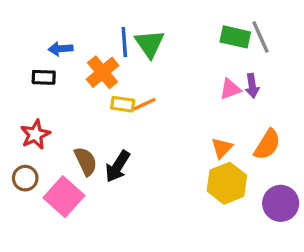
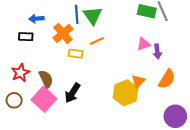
purple arrow: (252, 86) -> (157, 52), moved
orange line: (145, 104) -> (97, 41), moved
brown semicircle: (86, 161) -> (46, 79), moved
yellow hexagon: (227, 183) -> (125, 93), moved
pink square: (64, 197) -> (44, 99), moved

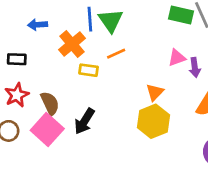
black rectangle: (26, 37) -> (17, 59), moved
orange triangle: (138, 81) -> (155, 92), moved

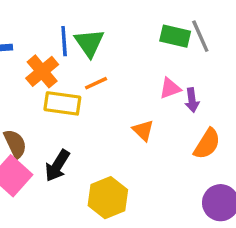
yellow rectangle: (89, 70) -> (62, 103), size x1.5
orange triangle: (155, 92) -> (143, 130), turned -30
yellow hexagon: (153, 121) -> (108, 198), moved

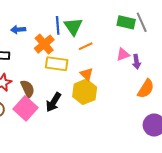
orange line: (96, 83) -> (86, 46), moved
orange triangle: (143, 130) -> (87, 74), moved
yellow hexagon: (108, 198) -> (85, 92), moved

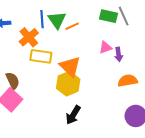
orange line: (86, 46) -> (72, 26), moved
orange triangle: (87, 74) -> (70, 67), size x1.6
orange semicircle: (146, 89) -> (128, 81), turned -132
black arrow: (53, 102) -> (73, 115), moved

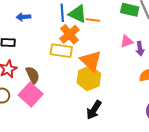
green triangle: (57, 20) -> (78, 14), turned -30
orange line: (72, 26) -> (93, 20), turned 32
orange cross: (29, 37) -> (69, 34), moved

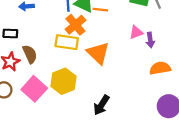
brown semicircle: (33, 75) -> (30, 54), moved
yellow hexagon: (89, 78) -> (63, 81), moved

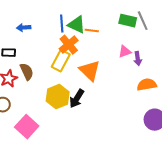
yellow rectangle: (67, 42) -> (61, 61), turned -70
pink square: (34, 89) -> (27, 127), moved
black arrow: (101, 105) -> (77, 99), moved

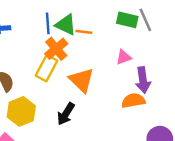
purple arrow: (138, 59) -> (143, 80), moved, size x1.5
orange semicircle: (147, 85) -> (133, 101), moved
yellow hexagon: (58, 97) -> (21, 111), moved

